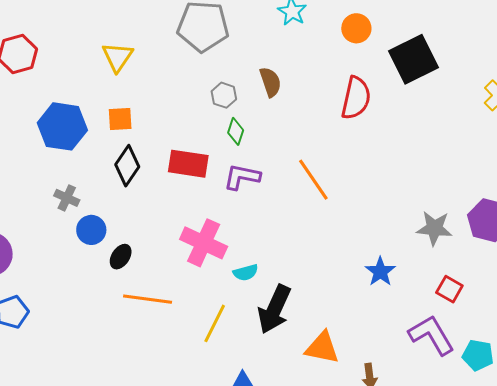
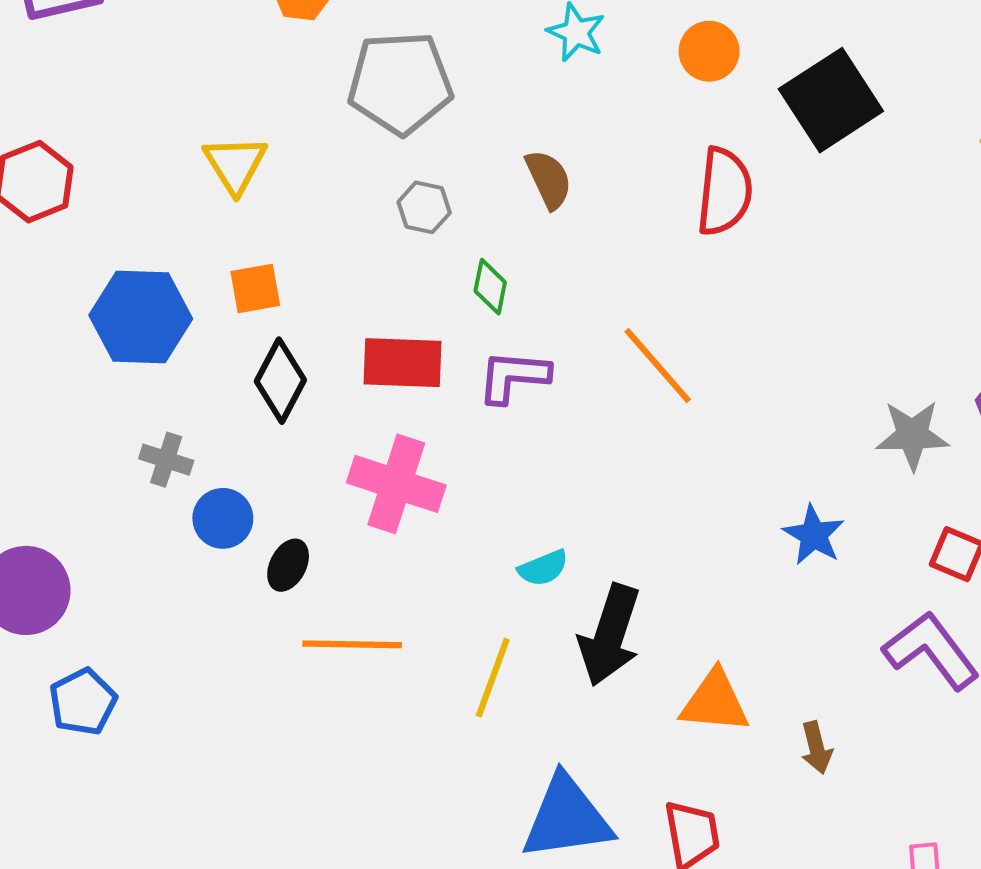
gray hexagon: (224, 95) -> (424, 207), moved
pink cross: (204, 243) -> (396, 484), moved

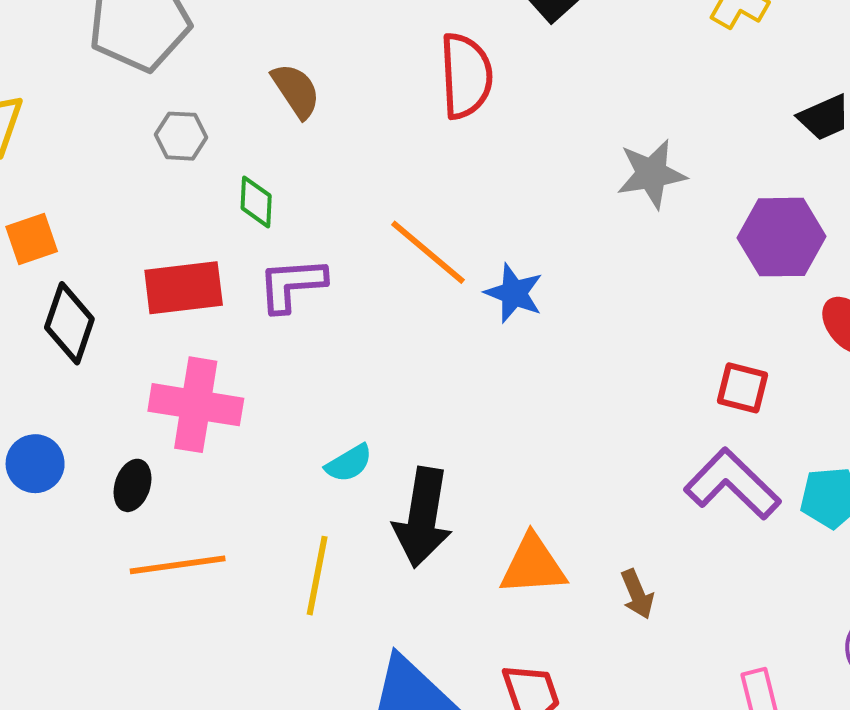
gray star: (912, 435) -> (651, 174), moved
blue star: (814, 535) -> (514, 293), moved
black ellipse: (288, 565) -> (132, 485), moved

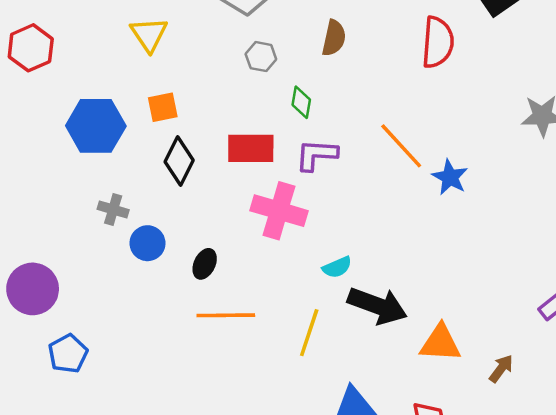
brown semicircle: (296, 91) -> (334, 38), turned 39
pink cross: (196, 405) -> (279, 211), moved
black arrow: (423, 517) -> (377, 306), turned -86
brown arrow: (637, 594) -> (501, 369), turned -128

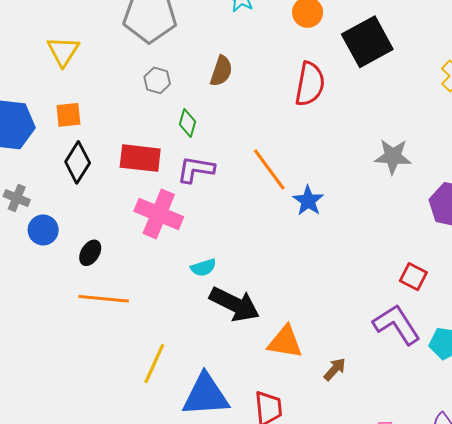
yellow line: (309, 333) -> (154, 363), moved

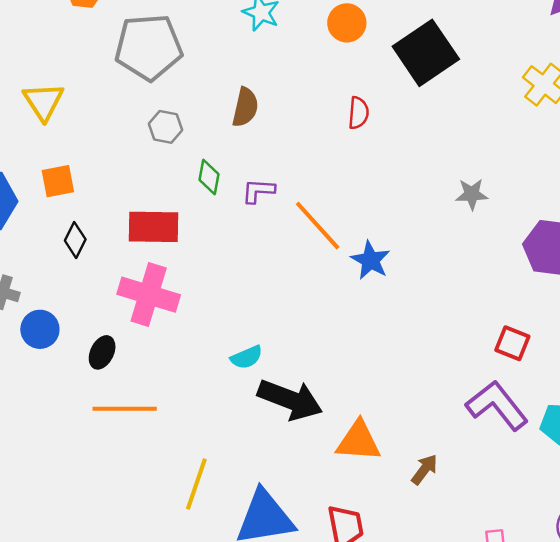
red semicircle: (310, 84) -> (358, 113), size x0.6
gray star: (393, 156) -> (472, 194), size x0.7
black diamond: (78, 162) -> (75, 240), size x0.7
purple L-shape: (196, 169) -> (258, 191), moved, size x0.7
pink cross: (159, 214) -> (149, 295), moved

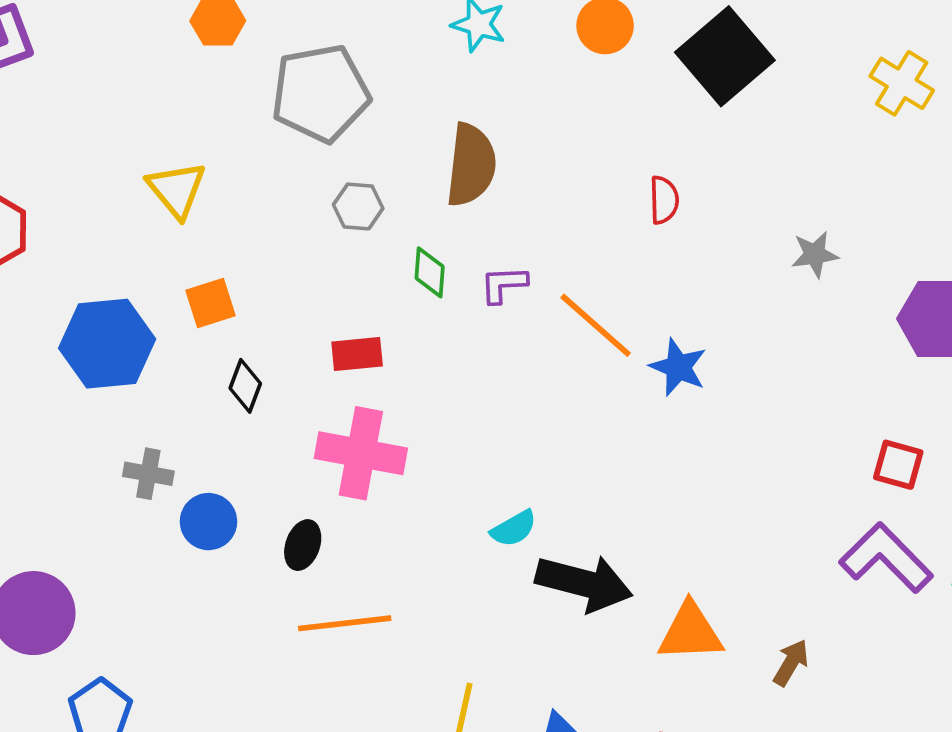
brown semicircle: (245, 107) -> (471, 165), size x1.4
red semicircle: (358, 113) -> (664, 200), moved
red rectangle: (154, 227) -> (357, 354), size x0.7

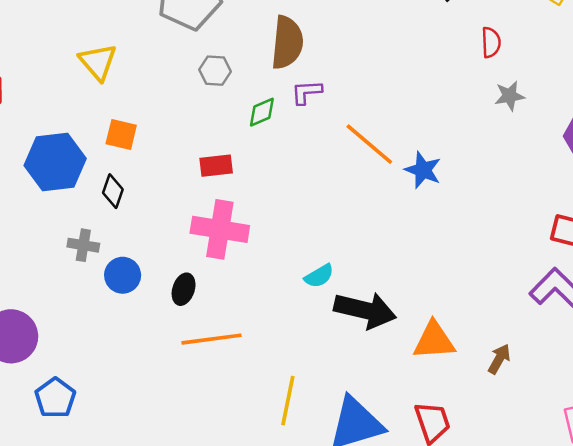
red semicircle: (664, 200) -> (491, 42), moved
green diamond: (430, 272) -> (262, 112), turned 64
purple L-shape: (504, 284) -> (306, 92), moved
orange square: (210, 303) -> (121, 135), turned 32
black diamond: (245, 386) -> (113, 191), moved

